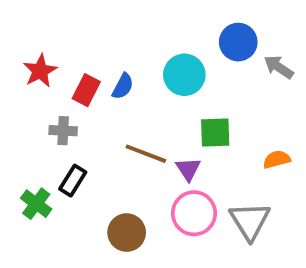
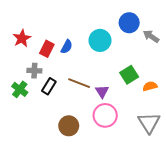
green square: (215, 132) -> (129, 75), moved, turned -30
black rectangle: (73, 181) -> (49, 86), moved
green cross: (36, 204) -> (20, 89), moved
gray triangle: (250, 221) -> (149, 123), moved

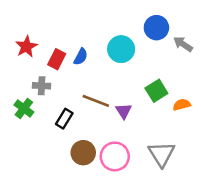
black rectangle: (49, 86) -> (64, 119), moved
pink circle: (105, 115) -> (115, 156), moved
gray triangle: (149, 123) -> (161, 154), moved

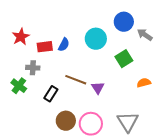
red rectangle: (57, 59) -> (45, 47), turned 56
green square: (156, 91) -> (124, 59), moved

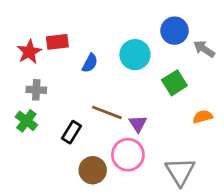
red rectangle: (45, 47) -> (57, 42), moved
gray cross: (33, 68) -> (36, 90), moved
pink circle: (91, 124) -> (128, 155), moved

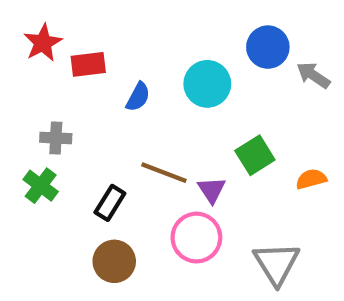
red star: (29, 52) -> (43, 43), moved
green square: (174, 83) -> (255, 155), moved
brown circle: (93, 170) -> (114, 261), moved

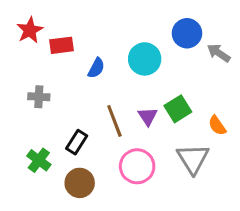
brown line: (164, 173) -> (114, 121), turned 48
orange semicircle: (311, 179) -> (217, 125), turned -110
green cross: (41, 186) -> (39, 160), moved
purple triangle: (212, 190) -> (148, 116), moved
gray triangle: (277, 263) -> (193, 159), moved

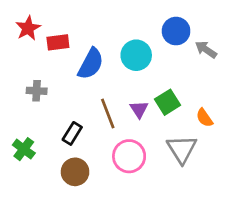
blue semicircle: (96, 68) -> (91, 64), size x1.6
green cross: (39, 160) -> (24, 149), moved

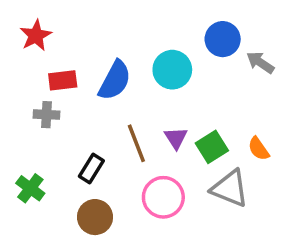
red rectangle: (58, 42) -> (63, 80), moved
green square: (167, 102) -> (212, 147), moved
gray triangle: (182, 149) -> (230, 188), turned -36

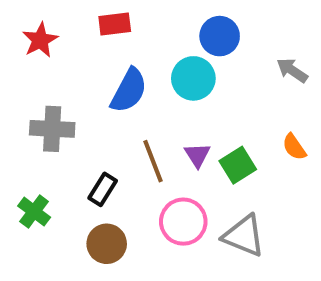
blue circle: (223, 39) -> (220, 36), moved
red rectangle: (63, 80) -> (115, 24), moved
gray cross: (46, 115) -> (52, 129), size x1.5
orange semicircle: (259, 149) -> (294, 147), moved
gray triangle: (230, 188) -> (244, 236), moved

